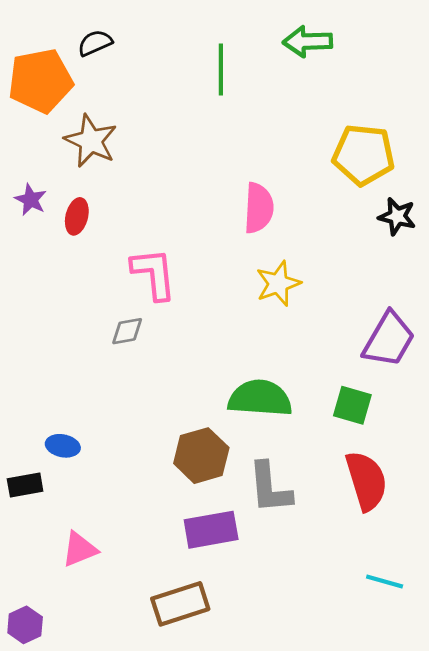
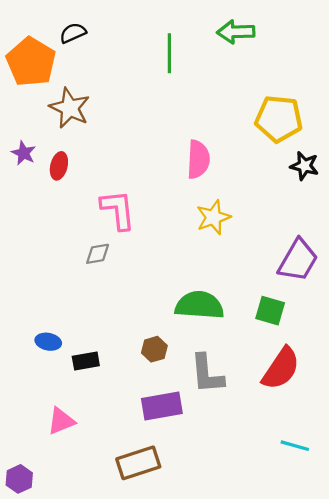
orange pentagon: (40, 81) -> (31, 62), turned -30
brown hexagon: (201, 456) -> (154, 349), size x0.6
red semicircle: (366, 481) -> (281, 369), turned 51
black rectangle: (25, 485) -> (86, 361), moved

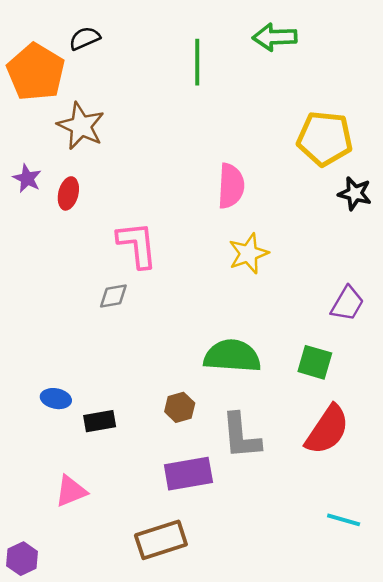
purple trapezoid: (298, 260) -> (347, 304), size x0.7

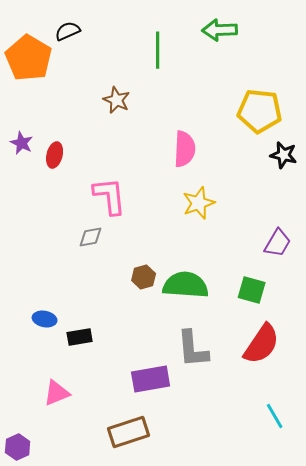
brown star: (81, 126) -> (117, 100), moved, size x0.7
brown hexagon: (180, 407) -> (144, 277), moved
cyan line: (344, 520) -> (275, 416), turned 44

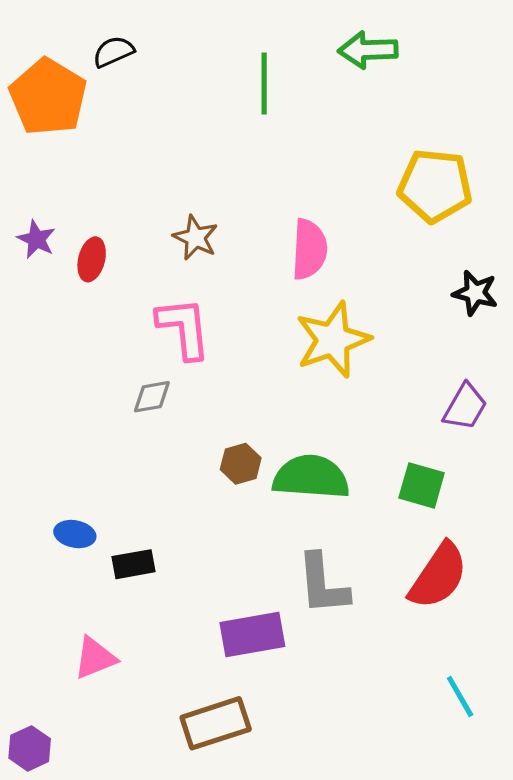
brown star: (117, 100) -> (195, 238), moved
black star: (284, 155) -> (475, 293), moved
yellow star: (199, 203) -> (333, 340), size x1.4

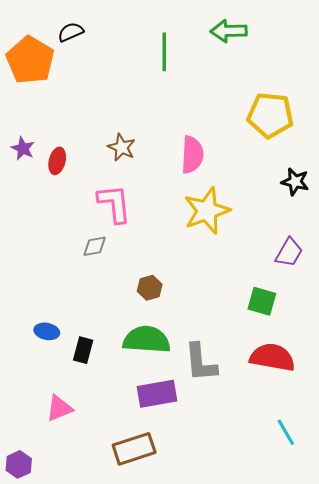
green semicircle: (311, 477) -> (147, 340), moved
black rectangle: (133, 564) -> (83, 350), turned -65
red semicircle: (438, 576) -> (272, 357), turned -114

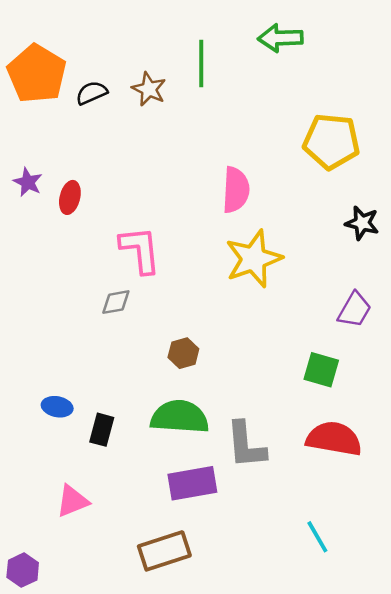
black semicircle: (71, 32) -> (92, 93), moved
brown star: (122, 147) -> (149, 89), moved
cyan line: (286, 432) -> (317, 537), moved

